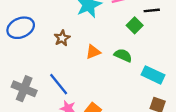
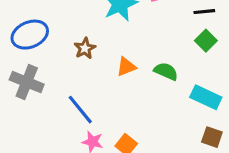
green square: (135, 25) -> (206, 41), moved
gray cross: (24, 89) -> (27, 82), moved

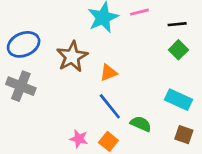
brown star: (85, 48) -> (72, 57), size x1.6
green semicircle: (166, 71) -> (141, 124), moved
blue line: (80, 110) -> (110, 106), moved

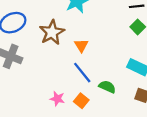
orange triangle: (108, 73) -> (81, 45), turned -40

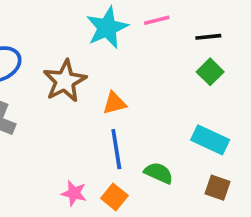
orange triangle: (81, 45) -> (114, 103), turned 48
blue line: (82, 73) -> (116, 149), turned 30

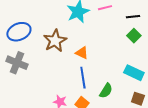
orange triangle: (114, 103) -> (82, 53), turned 40
green semicircle: (159, 173) -> (106, 91), turned 98

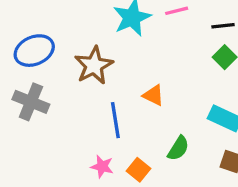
orange triangle: (82, 53) -> (153, 95), moved
blue line: (83, 78) -> (115, 120), moved

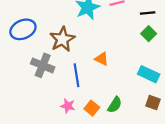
gray cross: (31, 102) -> (43, 65), moved
green semicircle: (178, 148) -> (115, 105), moved

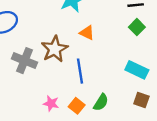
brown star: (62, 39) -> (55, 49), moved
orange triangle: (102, 59) -> (87, 33), moved
blue line: (77, 75) -> (80, 71), moved

